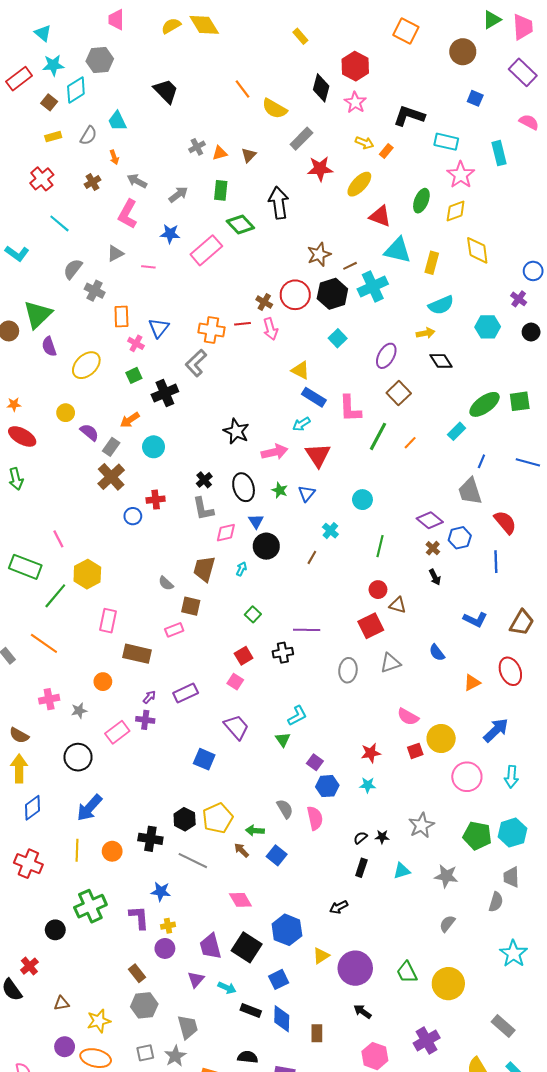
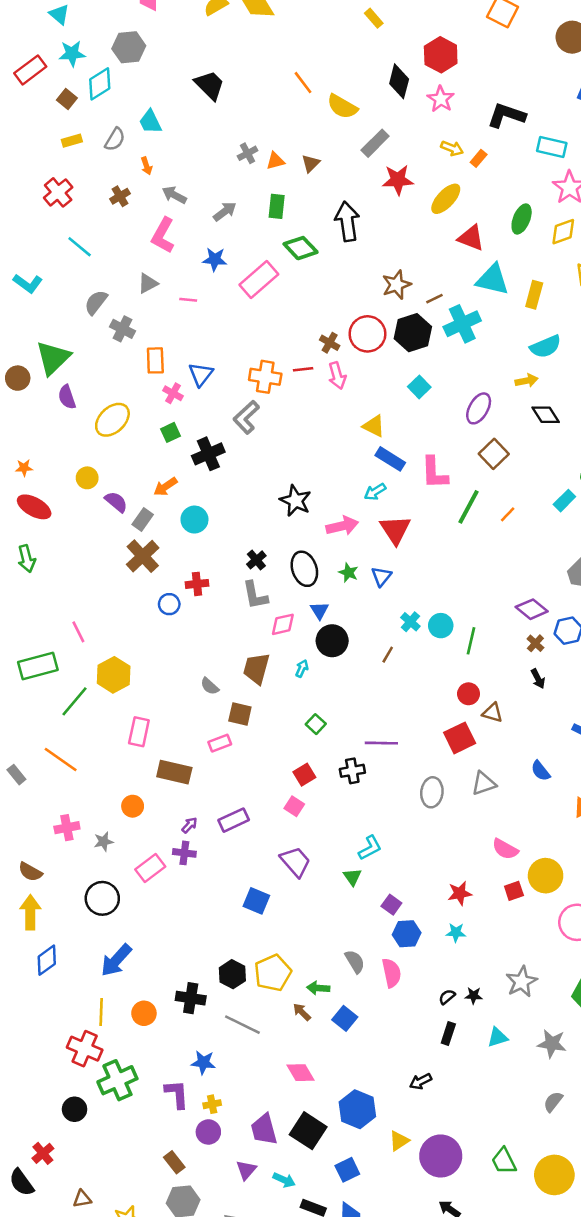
cyan circle: (362, 500) -> (441, 626), moved
green rectangle: (25, 567) -> (38, 666), turned -36
red cross: (28, 864) -> (85, 1049), moved

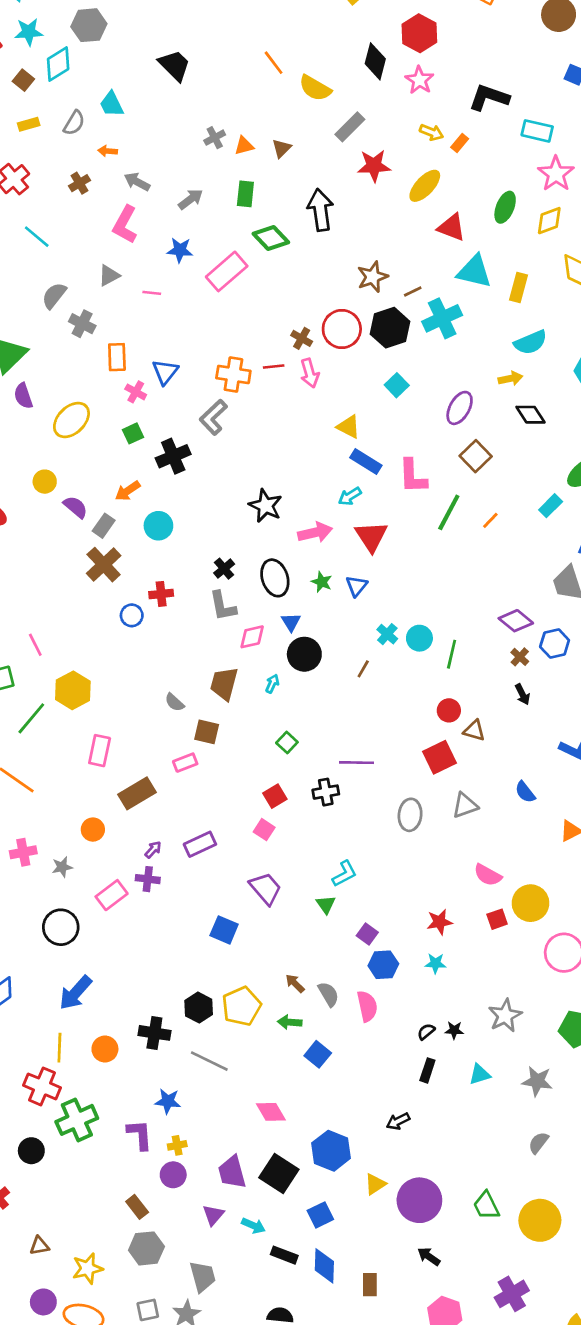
orange arrow: (146, 166) -> (108, 151), turned 114
brown rectangle: (174, 772) -> (137, 793), turned -44
brown arrow: (302, 1012) -> (295, 983), moved

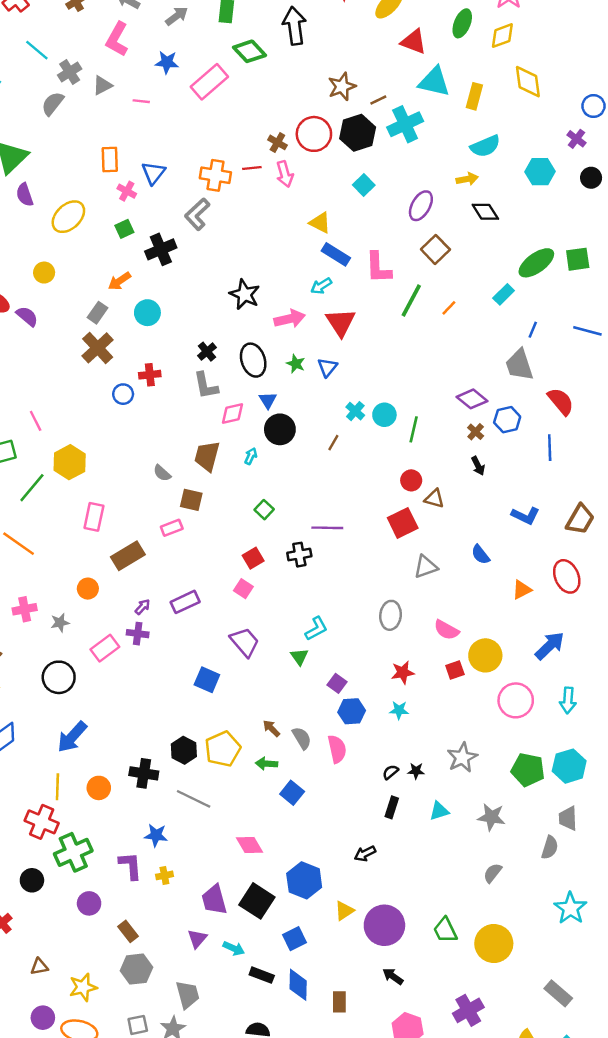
gray cross: (82, 324) -> (70, 72), moved, turned 30
purple semicircle: (75, 507) -> (27, 316), moved
gray ellipse: (410, 815) -> (391, 615), moved
purple circle: (173, 1175) -> (89, 903), moved

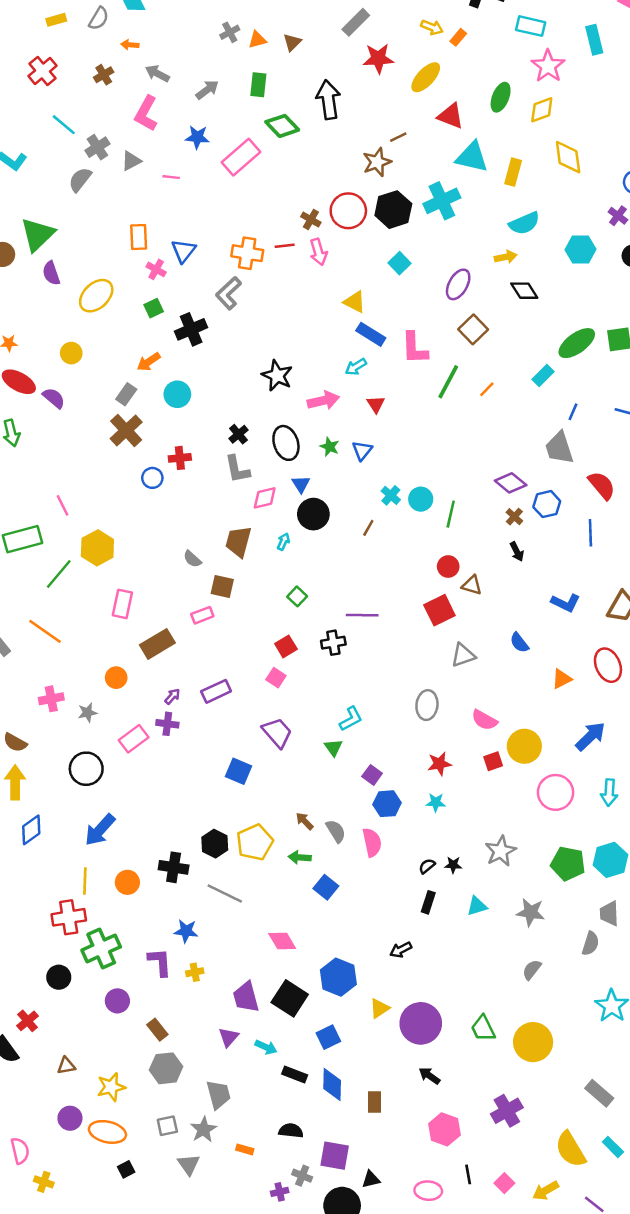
brown line: (378, 100) -> (398, 137), moved
red triangle: (341, 322) -> (376, 404), size x0.6
red cross: (42, 822) -> (69, 917), turned -32

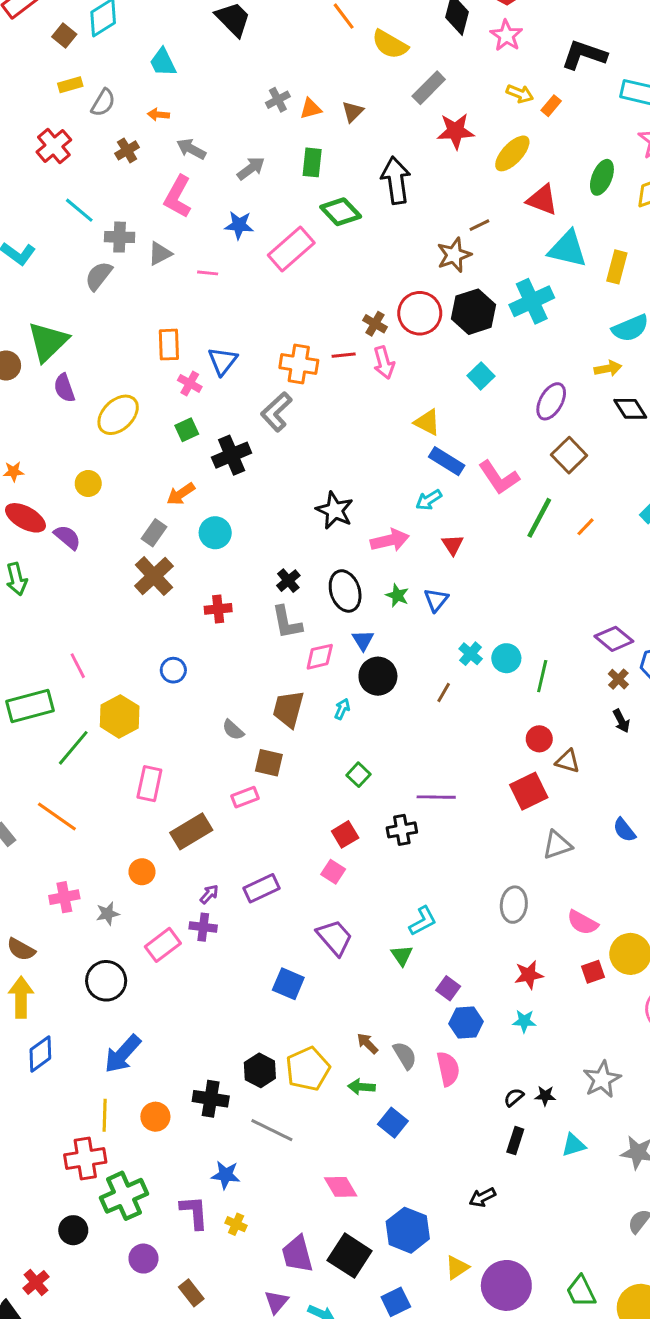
gray semicircle: (99, 19) -> (103, 103), moved
gray cross: (97, 147) -> (120, 237), turned 35
pink L-shape: (414, 348) -> (499, 477), turned -32
blue circle: (152, 478) -> (173, 670), moved
yellow cross: (195, 972) -> (236, 1224), turned 35

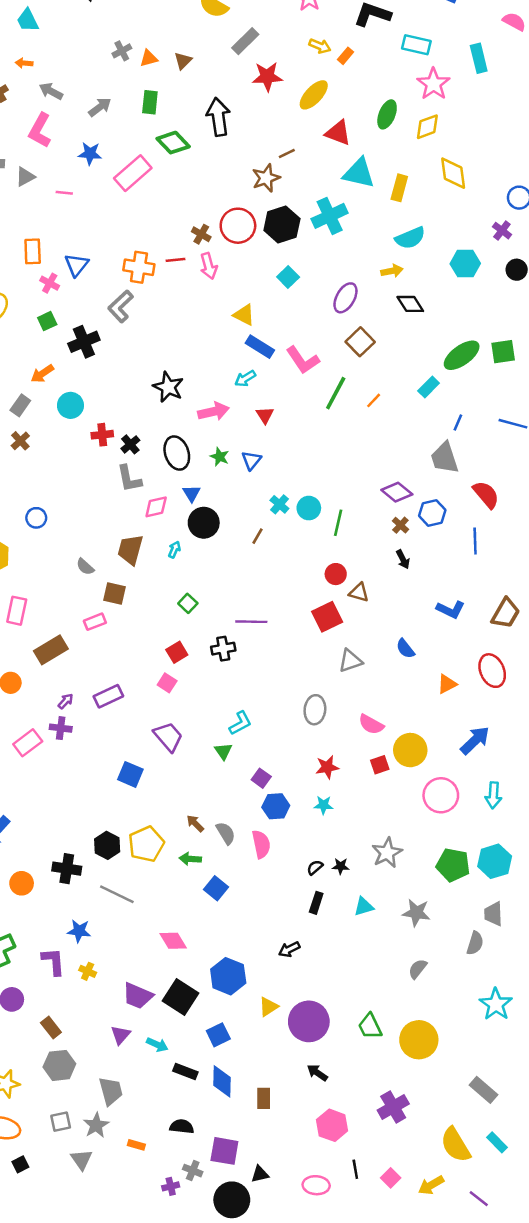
brown cross: (154, 576) -> (20, 441), size x0.6
red cross: (218, 609) -> (102, 435), moved
purple trapezoid: (297, 1254) -> (138, 996), turned -52

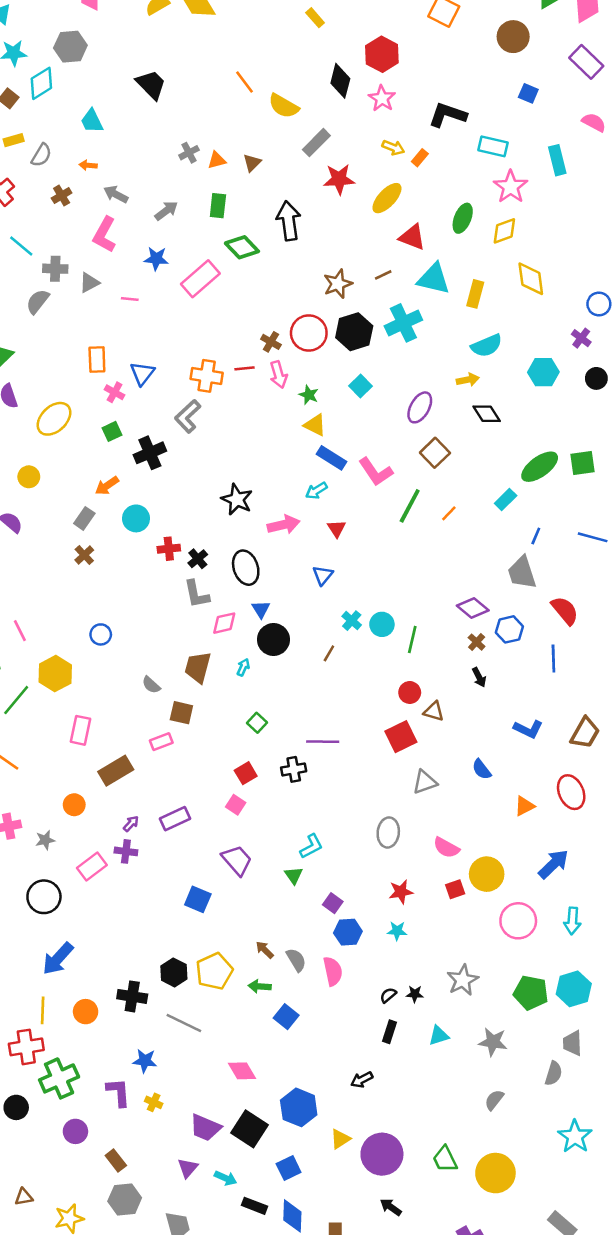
brown line: (287, 154) -> (383, 275), moved
green star: (220, 457) -> (309, 395), moved

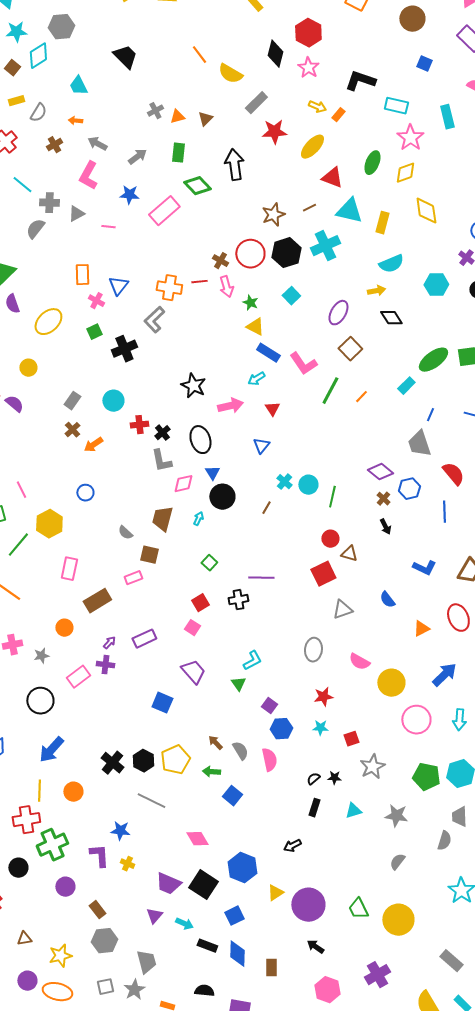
orange arrow: (107, 486) -> (93, 445), moved
red square: (455, 889) -> (351, 739), moved
black cross: (132, 996) -> (112, 763), moved, turned 30

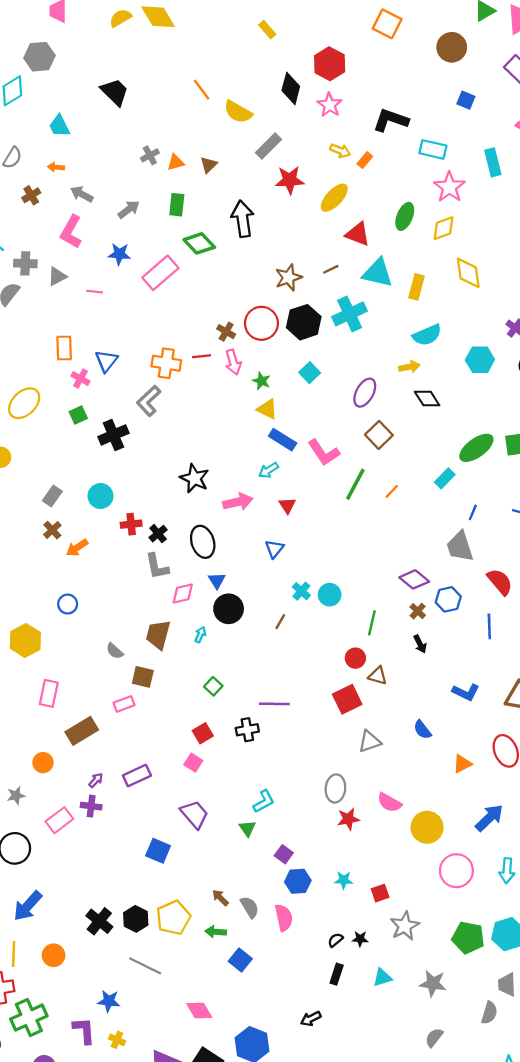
green line: (332, 497) -> (372, 623), moved
red star: (323, 697) -> (348, 819), moved

